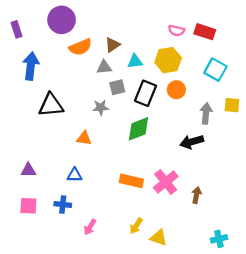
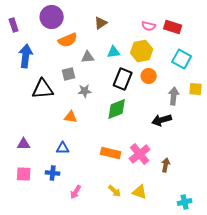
brown triangle: (112, 45) -> (101, 23), moved
gray square: (117, 87) -> (69, 74), moved
yellow arrow: (136, 226) -> (115, 191), turned -80
yellow triangle: (159, 238) -> (140, 192), moved

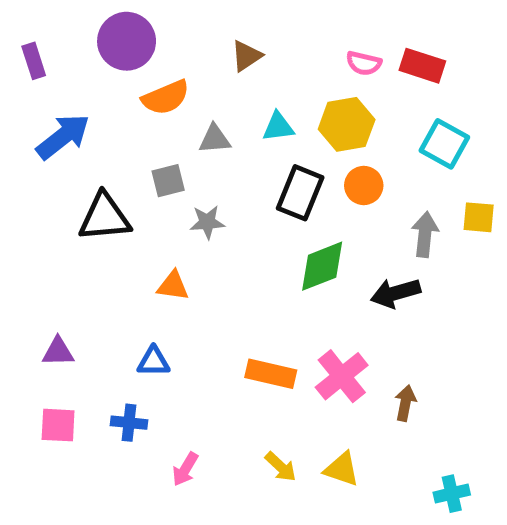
blue arrow: (26, 56) -> (63, 137), turned 45
green diamond: (117, 109) -> (322, 266), moved

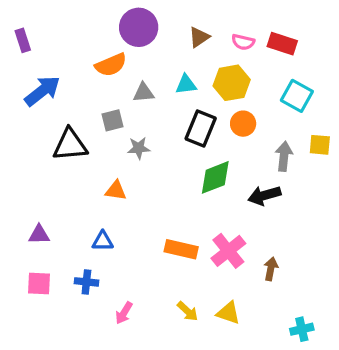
purple circle: (127, 41) -> (139, 27), moved
brown triangle: (246, 56) -> (199, 37), moved

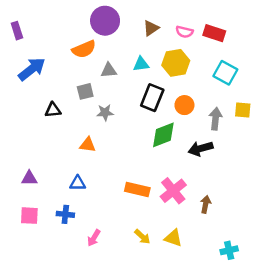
orange circle: (243, 124) -> (184, 105), moved
black triangle: (70, 145) -> (53, 110), size x0.6

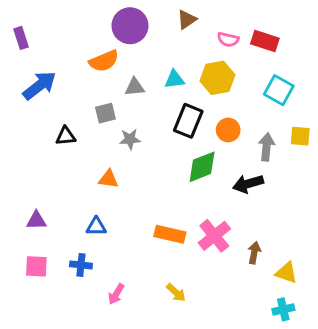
brown triangle: (151, 28) -> (187, 20), moved
yellow triangle: (173, 238) -> (286, 273), moved

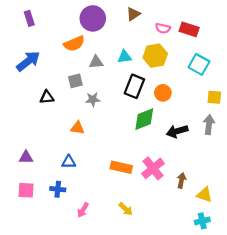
purple rectangle: (21, 38) -> (29, 18), moved
gray arrow: (266, 147) -> (209, 125), moved

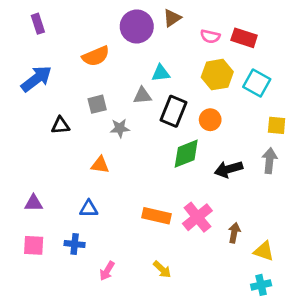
purple circle: (93, 18) -> (137, 26), moved
yellow hexagon: (155, 56) -> (217, 75), moved
gray triangle: (96, 62) -> (142, 96), moved

